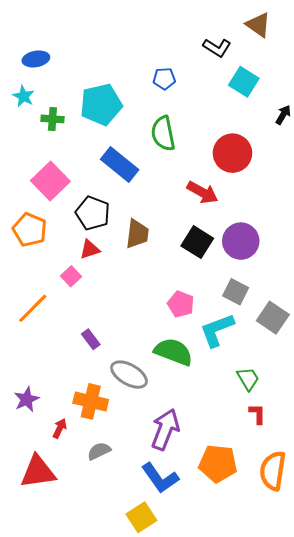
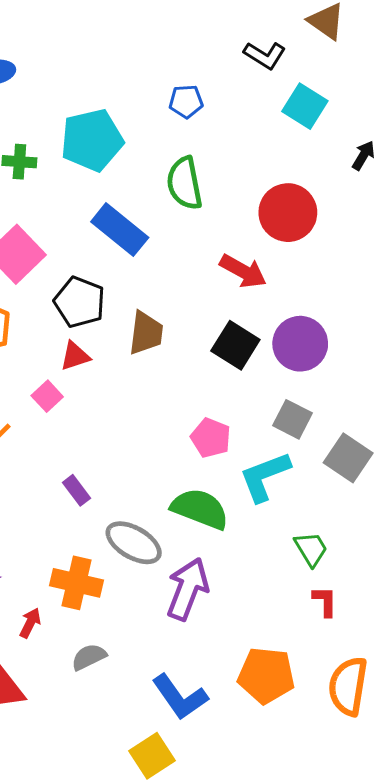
purple arrow: (165, 429) -> (188, 589), moved

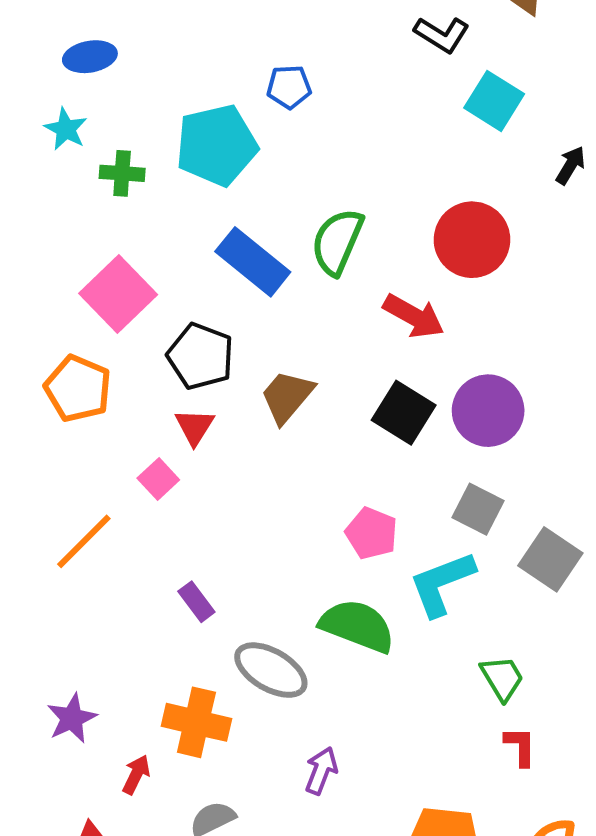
blue pentagon: (186, 101) -> (289, 87), moved
green semicircle: (184, 183) -> (337, 242), moved, turned 34
brown trapezoid: (146, 333) -> (287, 397), turned -147
red triangle: (75, 356) -> (194, 427), turned -40
purple arrow: (188, 589) -> (321, 771), moved, size x0.6

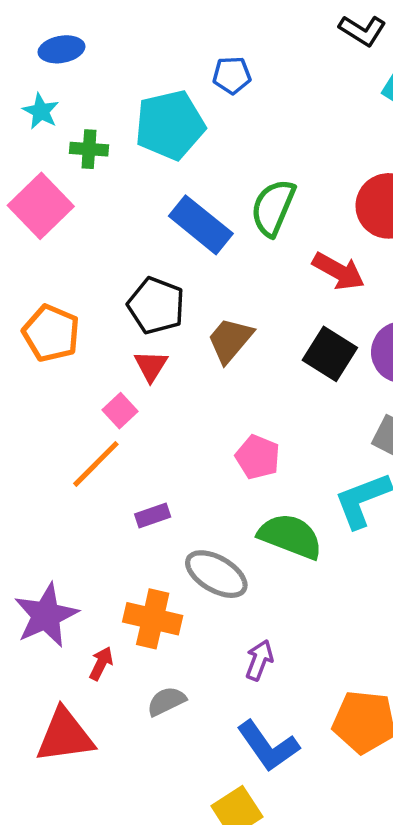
pink square: (118, 294) -> (41, 206), moved
pink pentagon: (371, 533) -> (258, 457), moved
orange line: (84, 541) -> (96, 464), moved
purple rectangle: (196, 602) -> (153, 516), turned -72
purple star: (72, 718) -> (46, 615), size x1.5

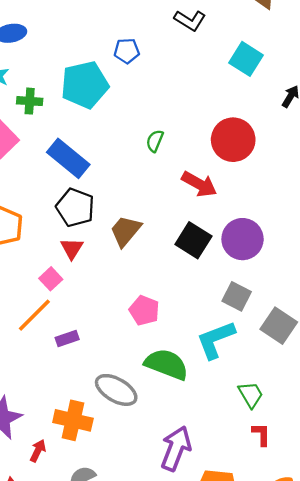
black L-shape: (363, 30) -> (190, 20), moved
green semicircle: (273, 208) -> (155, 141), size x0.6
blue rectangle: (201, 225) -> (68, 158), moved
purple rectangle: (153, 516) -> (67, 338), moved
purple arrow: (259, 660) -> (176, 448), moved, size x1.6

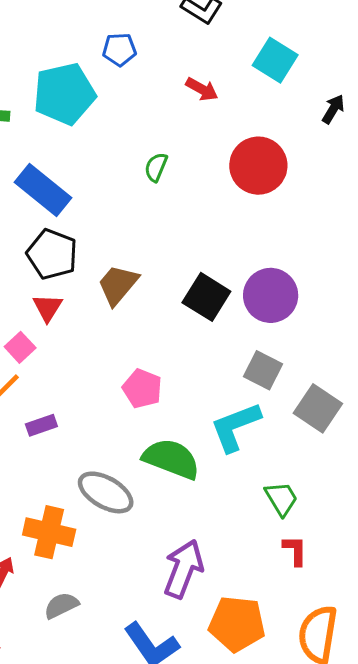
red arrow: (199, 184) -> (202, 89), moved, size x0.7

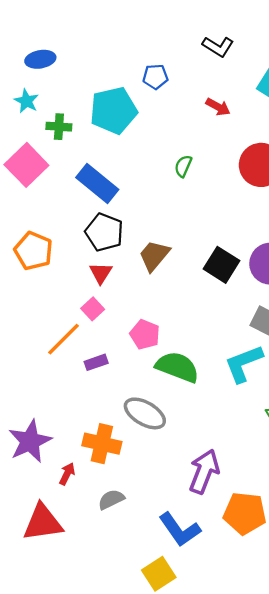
pink square: (20, 347) -> (93, 309), moved
pink pentagon: (142, 389) -> (145, 334), moved
green semicircle: (171, 459) -> (177, 367), moved

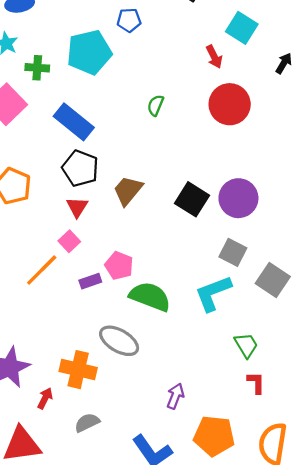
red arrow: (218, 107) -> (214, 57), moved, turned 35
purple rectangle: (96, 362) -> (90, 281), moved
purple arrow: (204, 471) -> (175, 396), size x0.6

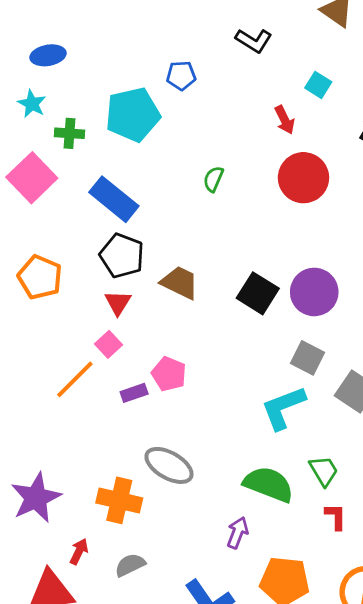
cyan square: (242, 28) -> (318, 85), size x0.7
brown trapezoid: (128, 190) -> (180, 283), turned 76
green semicircle: (150, 297) -> (269, 484), moved
red arrow: (45, 398) -> (79, 551), moved

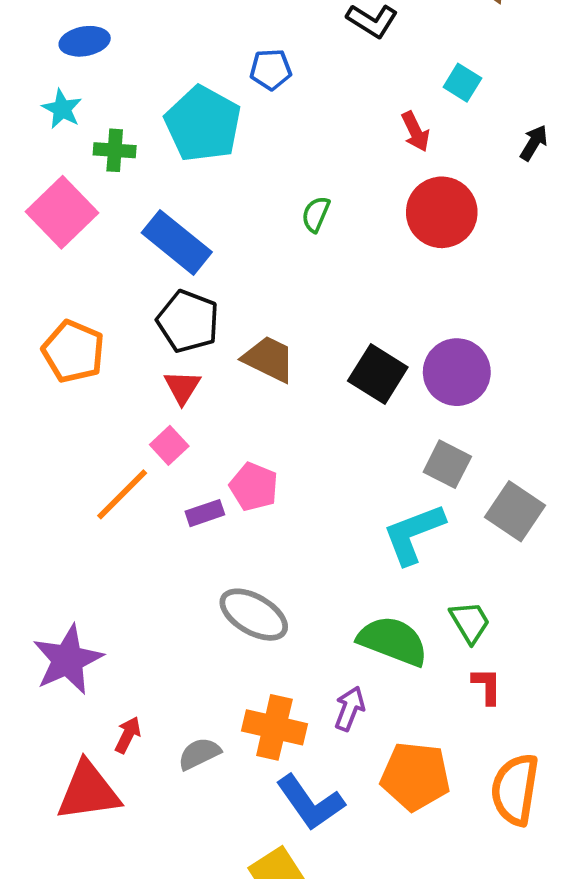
cyan pentagon: (133, 114) -> (203, 124), turned -30
orange cross: (119, 500) -> (274, 727), moved

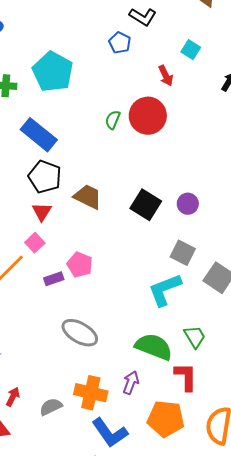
blue pentagon: (271, 69) -> (120, 43), moved, turned 30
red circle: (442, 212) -> (148, 116), moved
purple circle: (457, 372) -> (188, 204), size x0.6
red L-shape: (487, 686) -> (186, 377), moved, size x1.4

